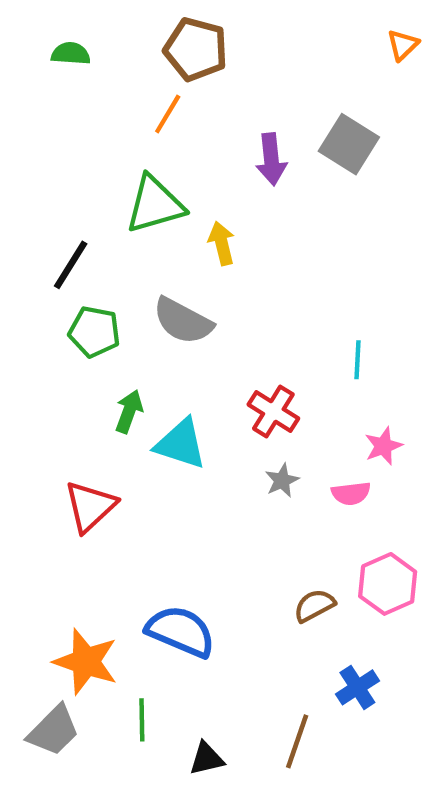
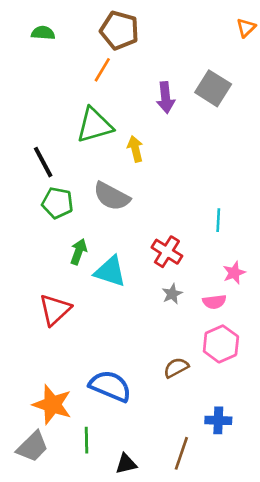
black line: (71, 265) -> (43, 162), turned -60
pink hexagon: (388, 584) -> (221, 344), moved
brown semicircle: (314, 606) -> (176, 368), moved
blue cross: (357, 687) -> (218, 420), turned 35

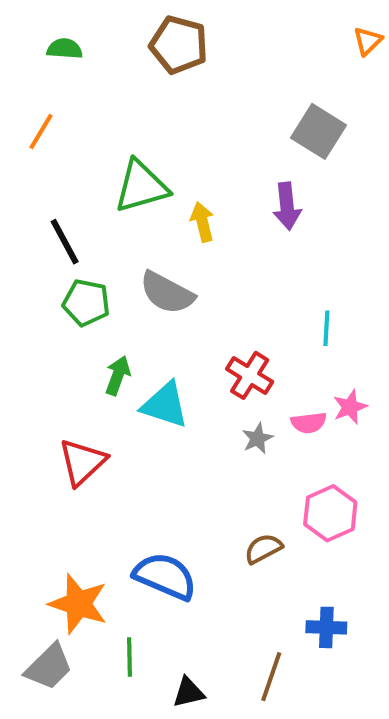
orange line: (102, 70) -> (41, 131), moved
purple arrow: (166, 98) -> (287, 206), moved
pink semicircle: (214, 302) -> (309, 423), moved

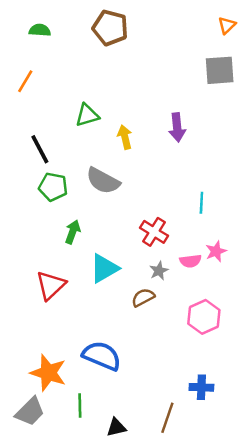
gray square: (318, 131) -> (220, 70), moved, turned -36
green triangle: (141, 187) -> (87, 115), size x0.7
cyan triangle: (165, 405) -> (104, 268), moved, turned -48
brown semicircle: (263, 549) -> (143, 297), moved

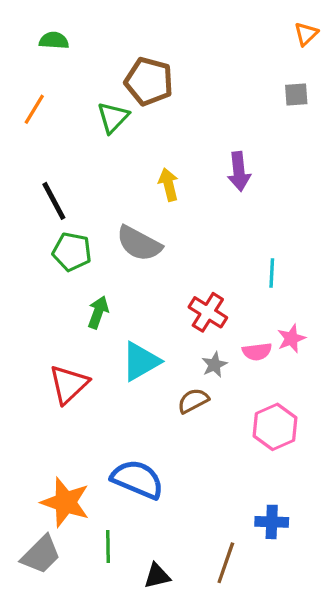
brown pentagon: (110, 28) -> (149, 81), moved
gray square: (220, 70) -> (296, 94), size x0.6
green triangle: (87, 115) -> (113, 117), moved, turned -30

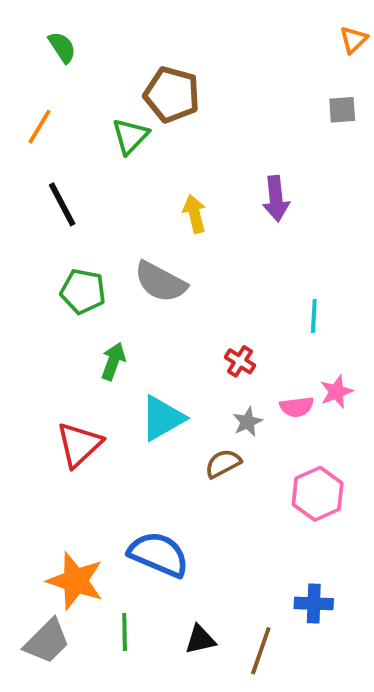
green semicircle: (54, 40) -> (62, 47), turned 52
black line: (54, 201) -> (62, 204), moved
red cross: (208, 312) -> (240, 361), size x0.7
black triangle: (157, 576) -> (200, 639), moved

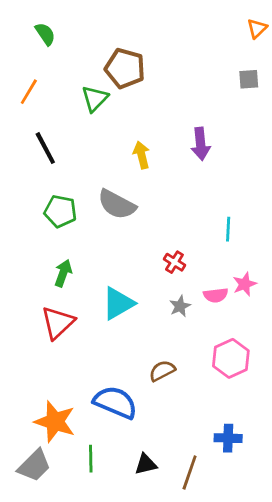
green arrow: (113, 361) -> (63, 273), moved
brown semicircle: (223, 464) -> (162, 371), moved

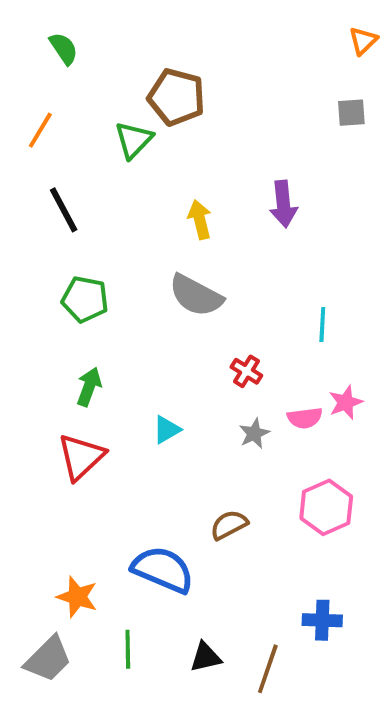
gray semicircle: (117, 204) -> (196, 295), moved
cyan triangle: (118, 303) -> (167, 430), size x0.6
orange star: (55, 422) -> (77, 597), size x0.7

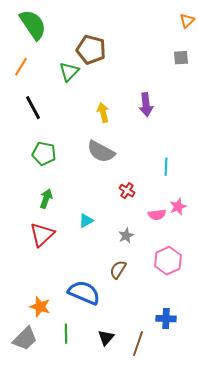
green semicircle: (64, 48) -> (33, 25), size x1.8
gray star: (254, 433) -> (126, 236), moved
brown semicircle: (229, 525) -> (118, 270), turned -30
black triangle: (206, 657) -> (106, 338), turned -36

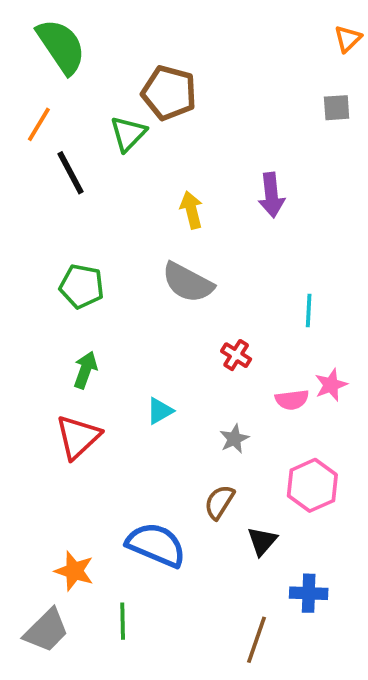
black line: (33, 108) -> (71, 173), moved
black triangle: (106, 338) -> (262, 541), moved

